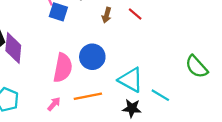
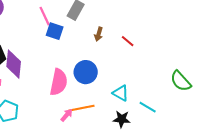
red line: (135, 14) -> (128, 41), moved
cyan triangle: (131, 80) -> (121, 93), size x0.7
pink arrow: (54, 104) -> (67, 115), moved

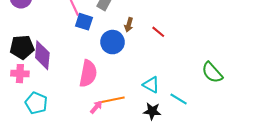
blue circle: (86, 72) -> (112, 42), moved

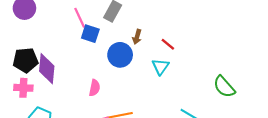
pink semicircle: (88, 74) -> (95, 88), size x0.6
cyan triangle: (151, 85) -> (160, 67), moved, turned 36

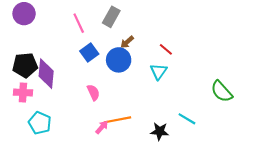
blue square: (90, 34) -> (89, 53), moved, turned 36
brown arrow: (137, 37) -> (127, 42), moved, turned 32
pink semicircle: (95, 88) -> (93, 92), turned -35

